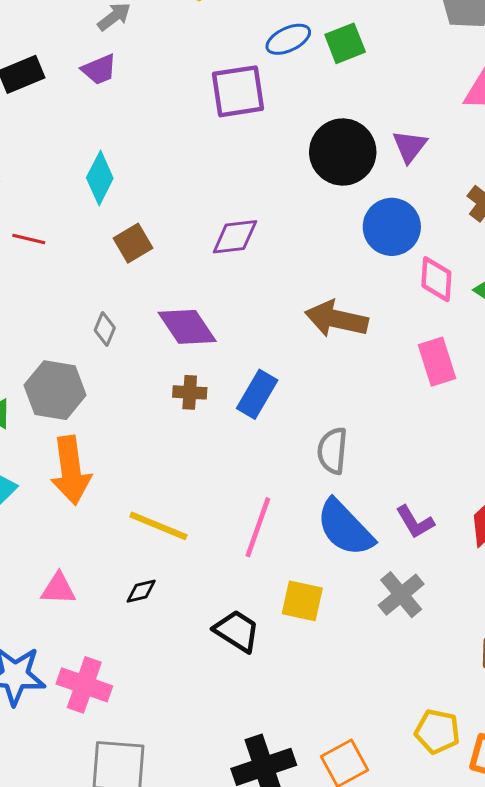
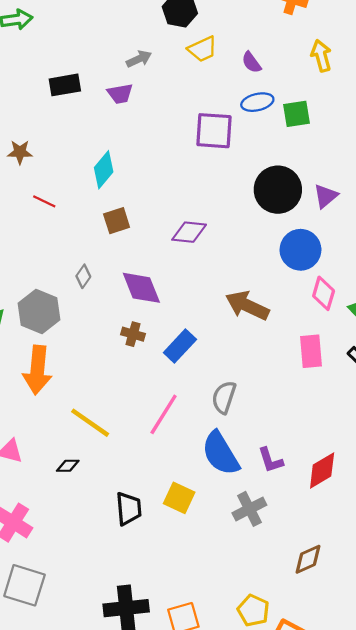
pink line: (258, 527) -> (164, 414), moved
black trapezoid: (237, 631) -> (129, 509), turned 40

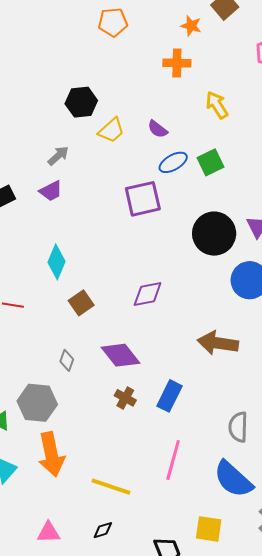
brown cross: (133, 334) -> (125, 398), turned 30
gray semicircle: (224, 397) -> (238, 427), moved

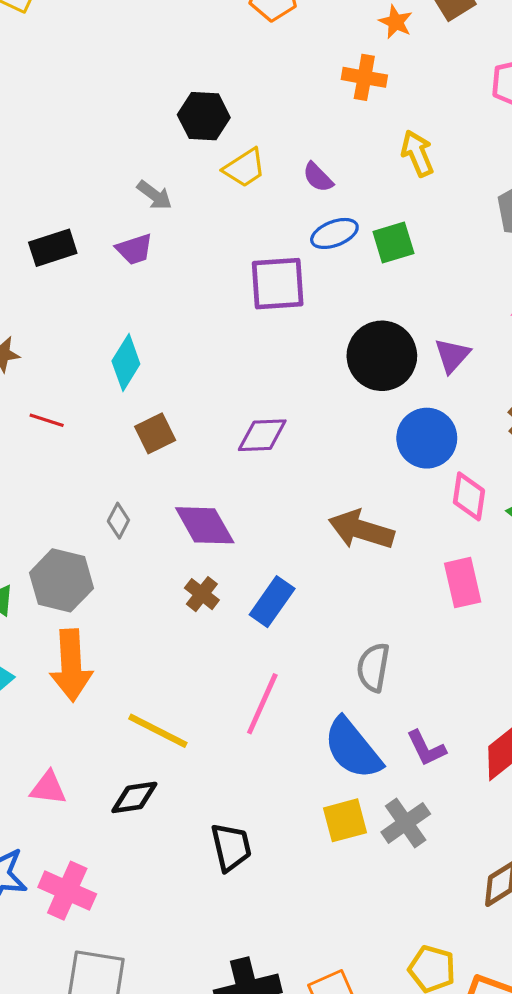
gray arrow: (58, 156) -> (154, 195), turned 70
yellow square: (209, 529) -> (345, 820), moved, turned -32
black diamond: (103, 530) -> (134, 797), size x1.4

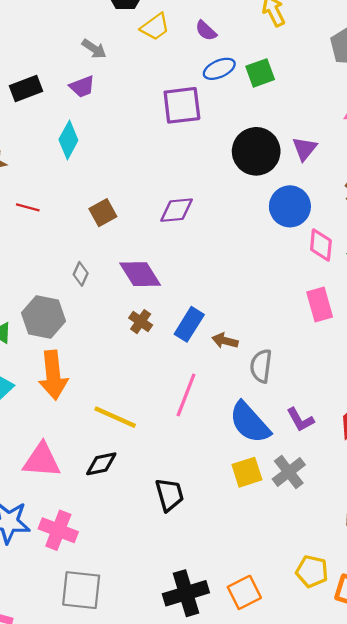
cyan diamond: (126, 363) -> (68, 140), moved
brown arrow: (361, 530) -> (225, 341), moved, size x0.6
pink triangle: (48, 788) -> (42, 460), size x1.5

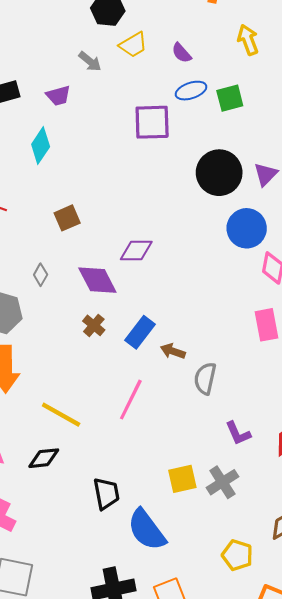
gray arrow: (94, 49) -> (90, 61), moved
purple diamond: (177, 210) -> (136, 251), moved
blue semicircle: (250, 423) -> (147, 530), moved
yellow pentagon: (312, 571) -> (237, 555), moved

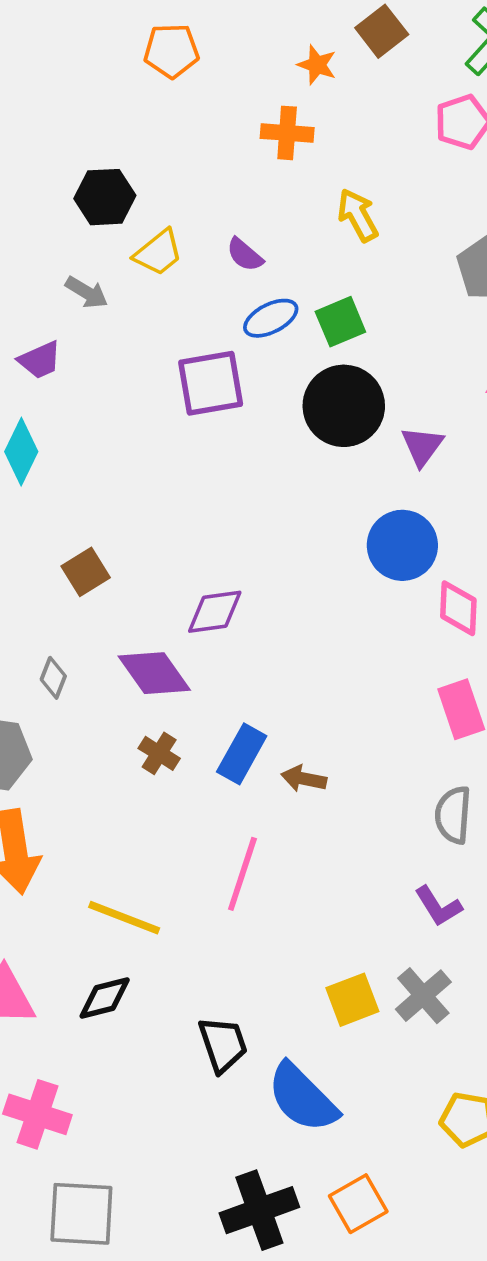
black circle: (219, 173) -> (344, 406), moved
gray semicircle: (205, 378) -> (453, 815), moved

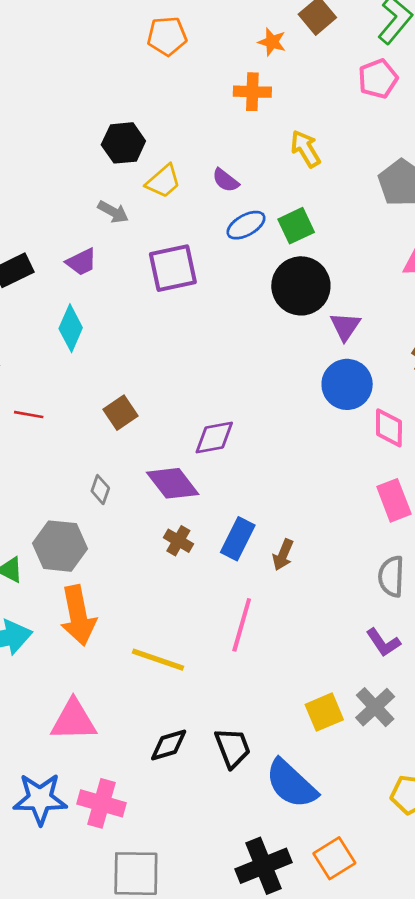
purple square: (211, 383) -> (173, 268), moved
purple triangle: (422, 446) -> (345, 326), moved
brown arrow: (304, 779) -> (283, 555), turned -76
black diamond: (105, 998) -> (169, 745), moved

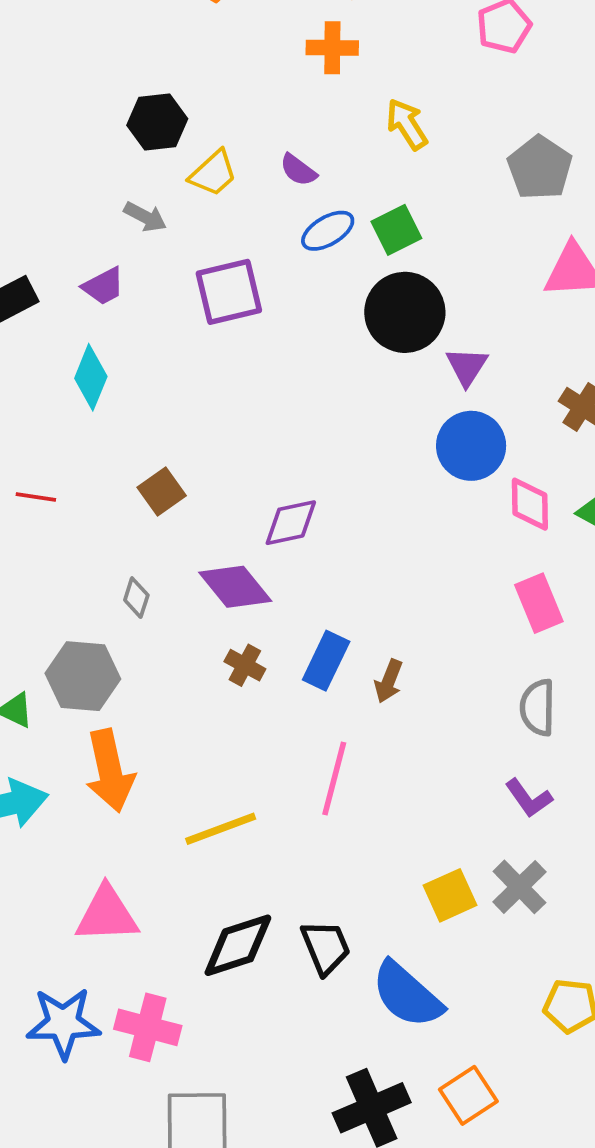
yellow line: (158, 660) -> (221, 829), turned -38
black diamond: (169, 745) -> (238, 945), size x1.4

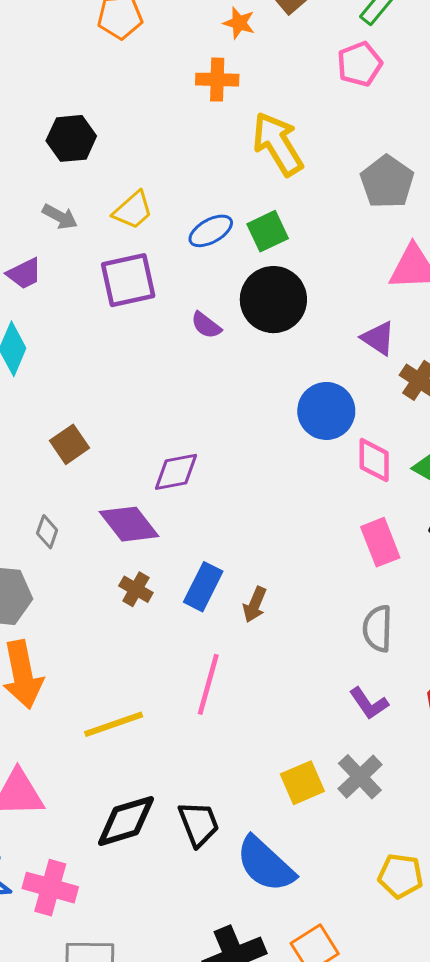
yellow arrow: (407, 124) -> (278, 144), size x1.5
purple semicircle: (298, 170) -> (206, 325), moved
yellow trapezoid: (213, 173) -> (133, 210), moved
purple triangle: (467, 366) -> (378, 338), moved, turned -30

